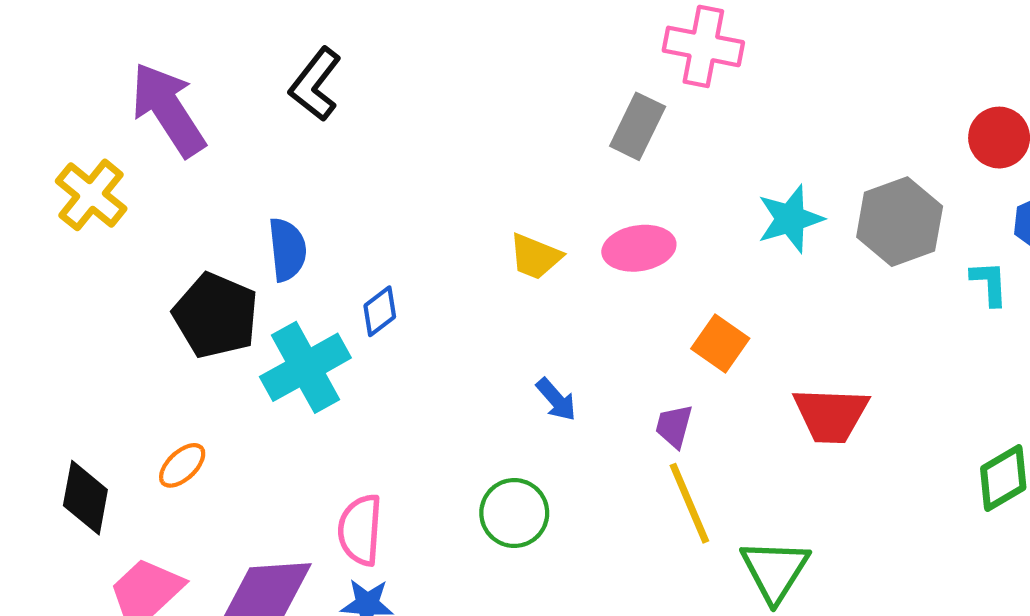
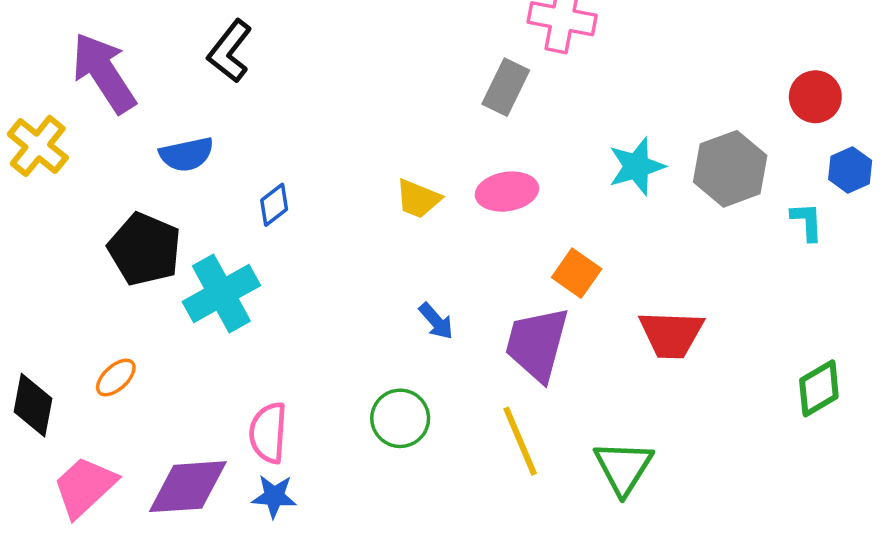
blue semicircle: (287, 250) -> (187, 154), moved, turned 84
blue diamond: (380, 311) -> (274, 205), moved
purple trapezoid: (674, 426) -> (537, 344), size x2.0
yellow line: (689, 503) -> (520, 441), moved

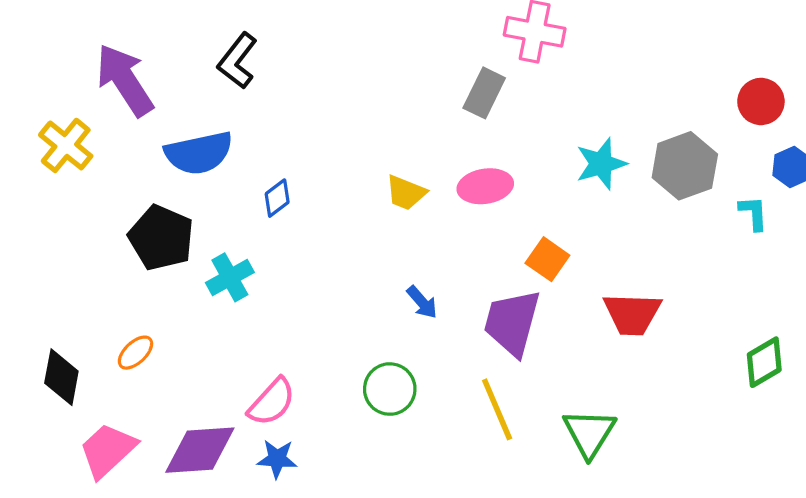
blue semicircle: (187, 154) -> (199, 153), size x1.4
cyan cross: (221, 294) -> (230, 277), size x0.7
pink semicircle: (268, 433) -> (272, 402), turned -142

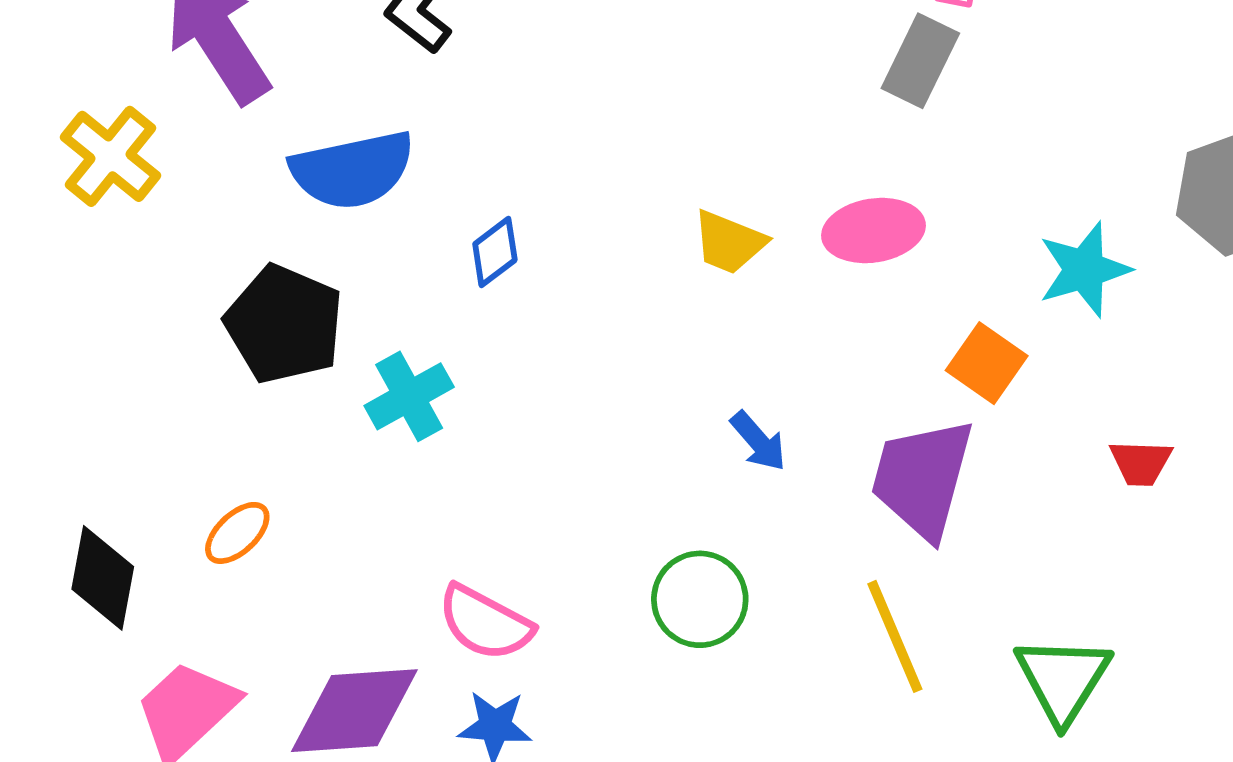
gray rectangle: (484, 93) -> (920, 61), moved
cyan star: (601, 164) -> (1084, 270), moved
red trapezoid: (632, 314) -> (1141, 463), size x0.6
pink semicircle: (272, 402) -> (485, 623), turned 76

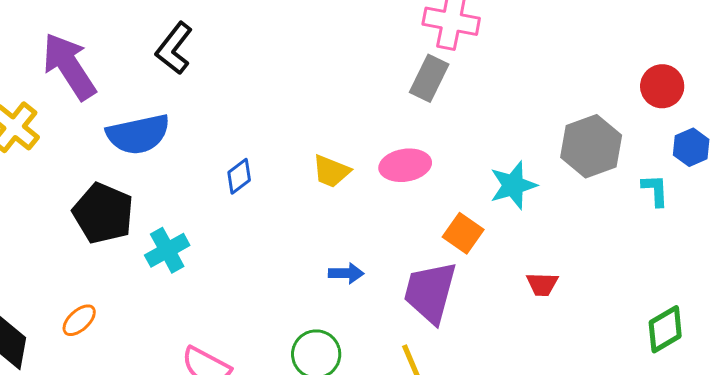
blue diamond: (495, 252) -> (239, 176), moved
blue arrow: (758, 441) -> (346, 273), turned -48

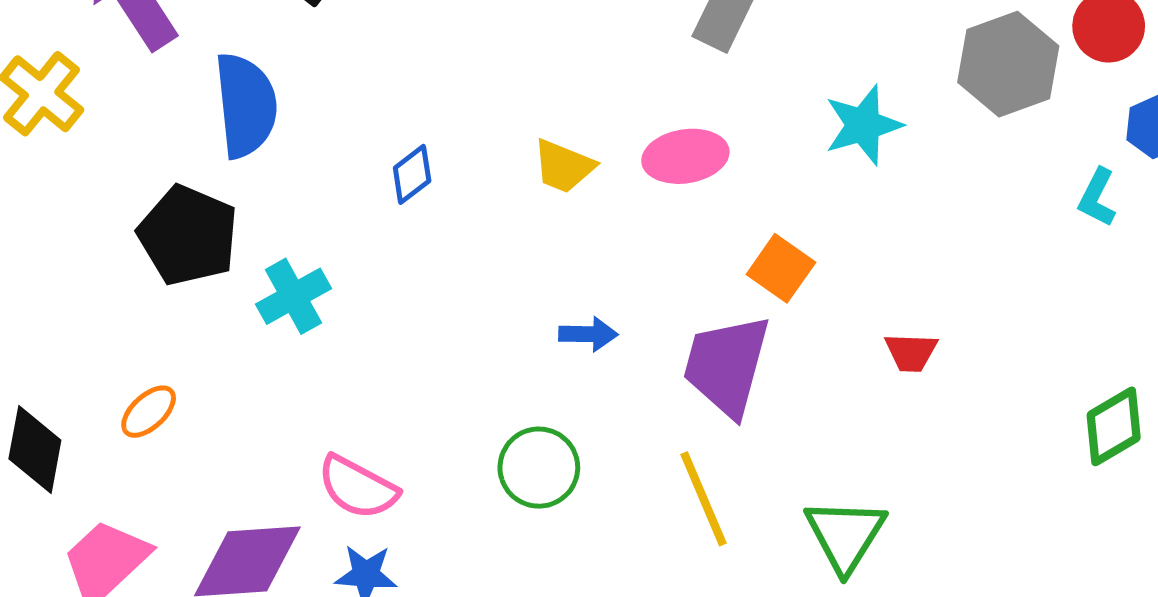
blue semicircle: (138, 134) -> (246, 105), turned -84
gray hexagon: (591, 146) -> (1008, 64), moved
cyan star: (513, 185) -> (863, 125), moved
cyan L-shape: (655, 190) -> (1097, 197), turned -150

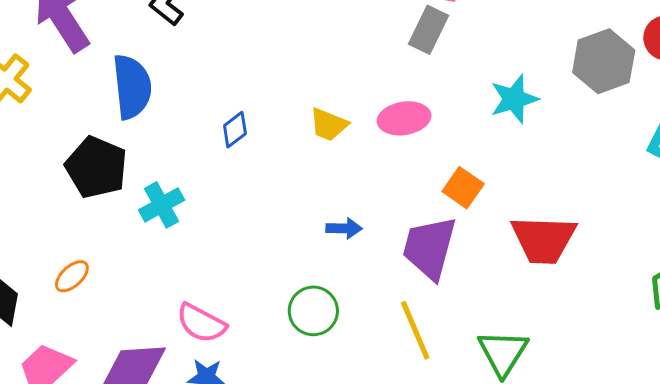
red trapezoid: (911, 352) -> (544, 240), size x2.0

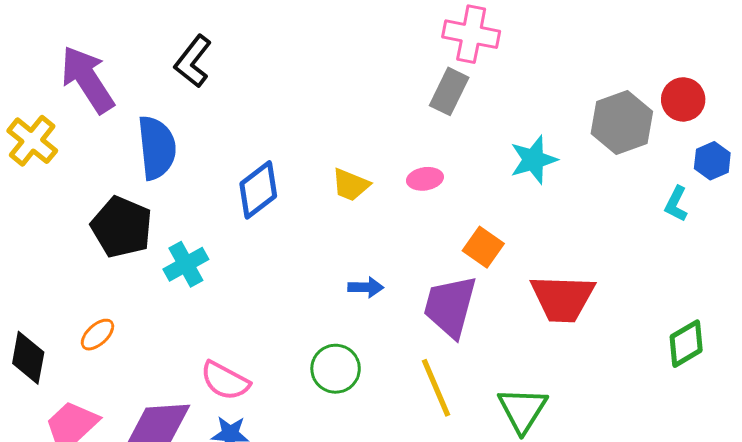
pink ellipse: (404, 118) -> (425, 179), size x0.7
blue diamond: (235, 130) -> (258, 190), size x1.6

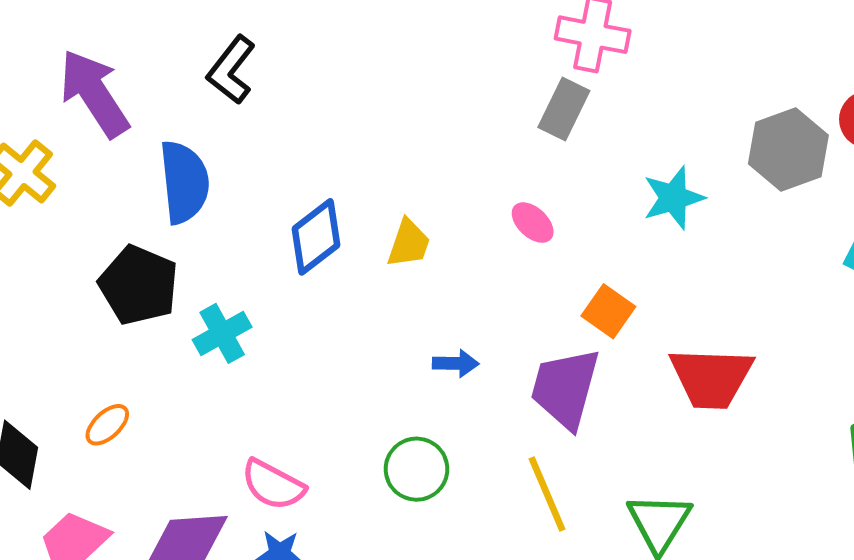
pink ellipse: (425, 179) -> (533, 223), turned 52
yellow trapezoid: (351, 185) -> (409, 243), moved, turned -93

